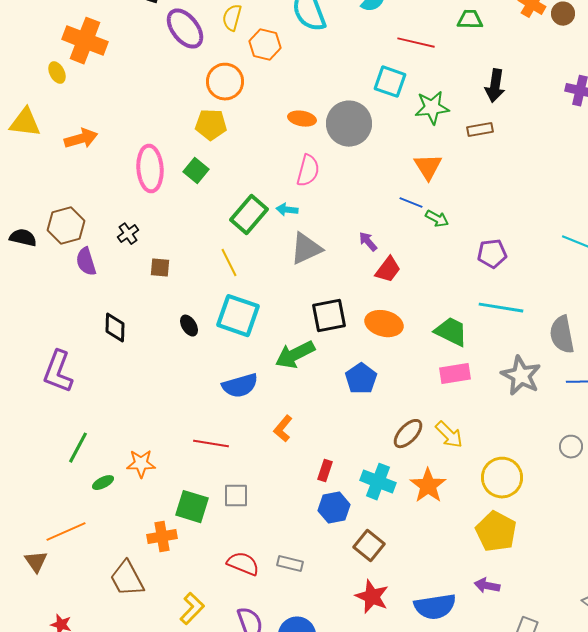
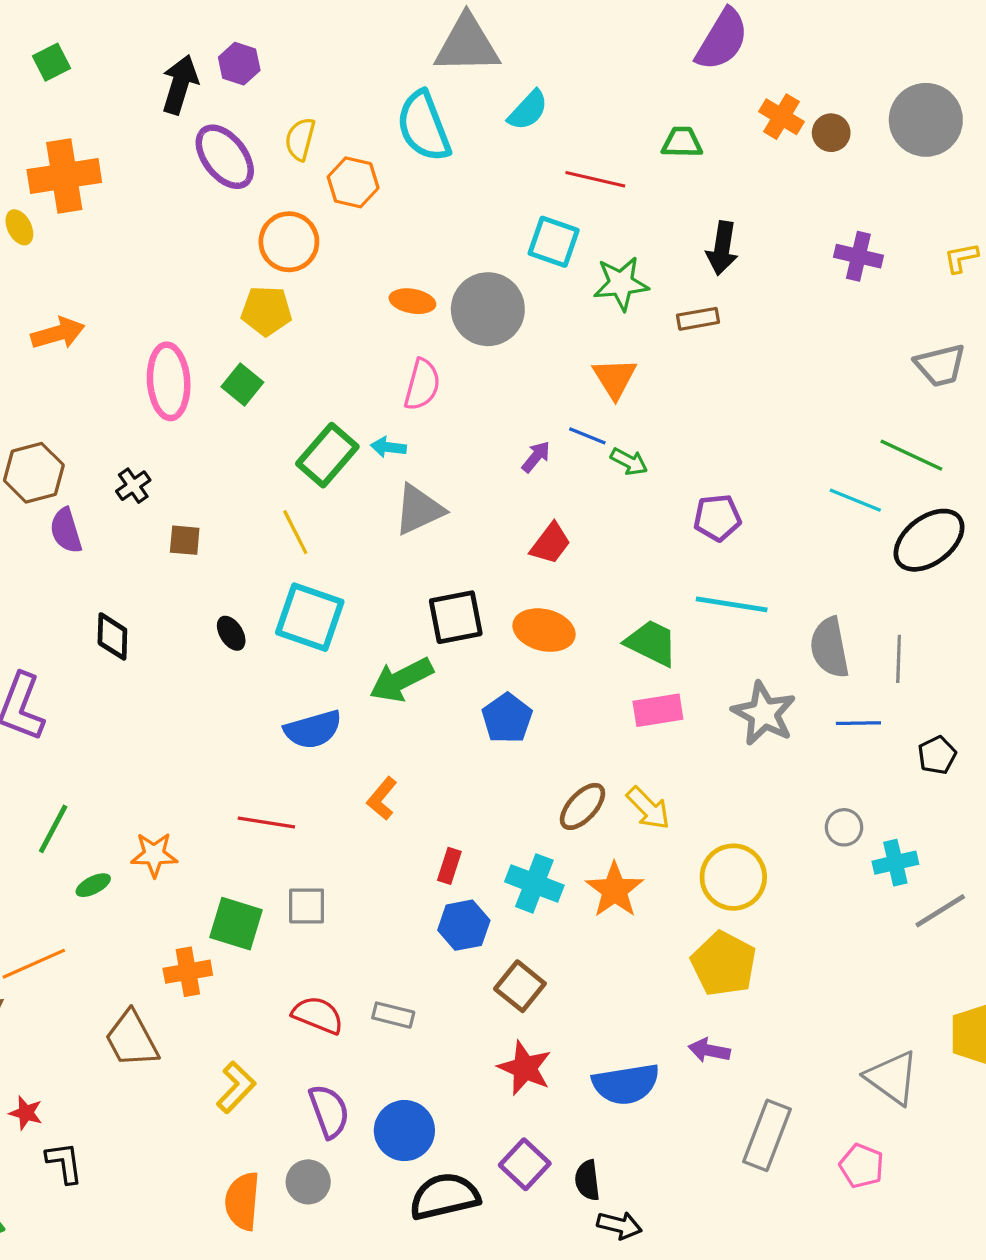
orange cross: (85, 41) -> (64, 176), turned -30
purple arrow: (368, 242) -> (536, 457), moved, turned 80

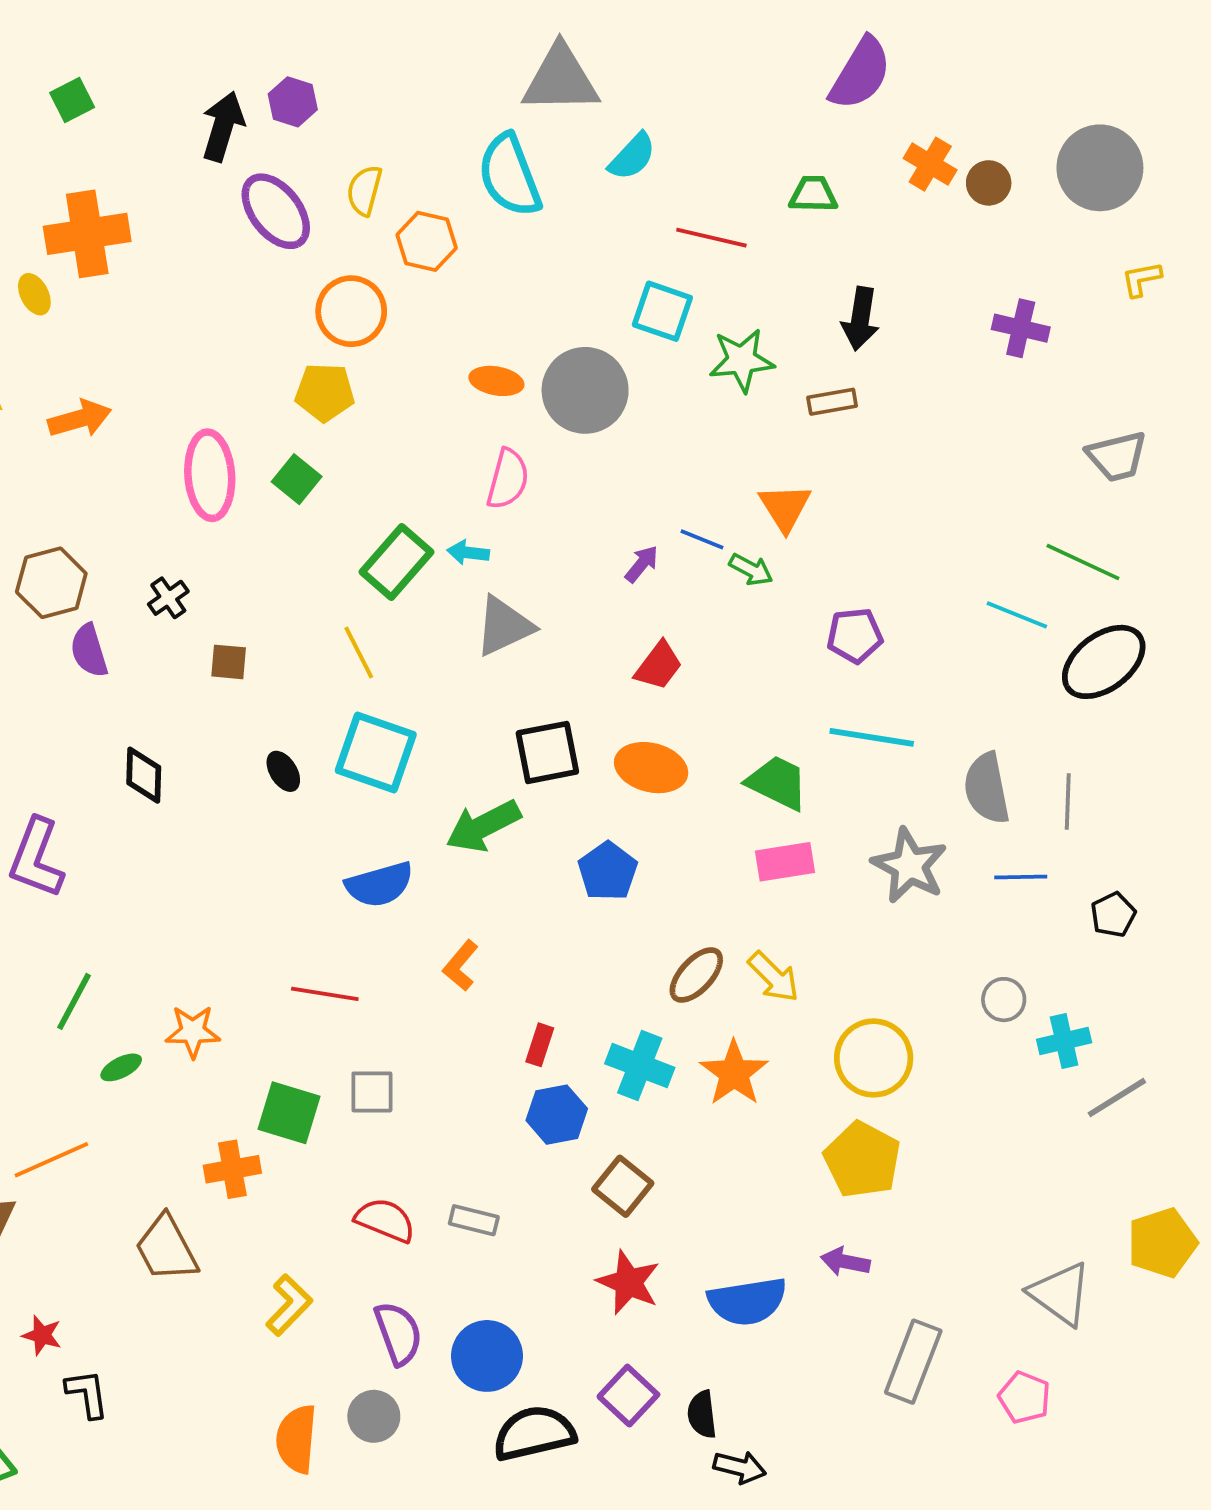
yellow L-shape: (961, 258) -> (1141, 279), moved
orange triangle: (615, 378) -> (785, 507), moved

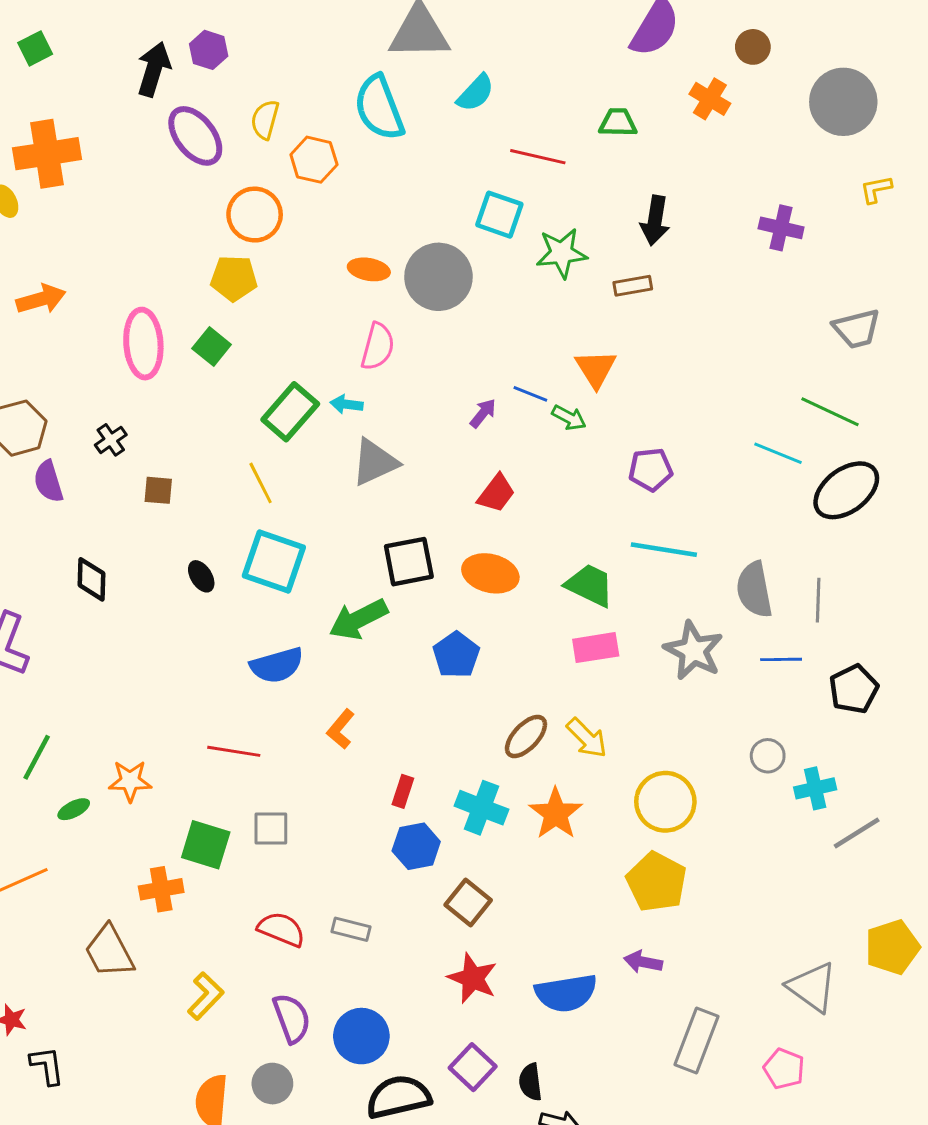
brown circle: (989, 183) -> (753, 47), moved
black pentagon: (1113, 915) -> (854, 689), size x1.4

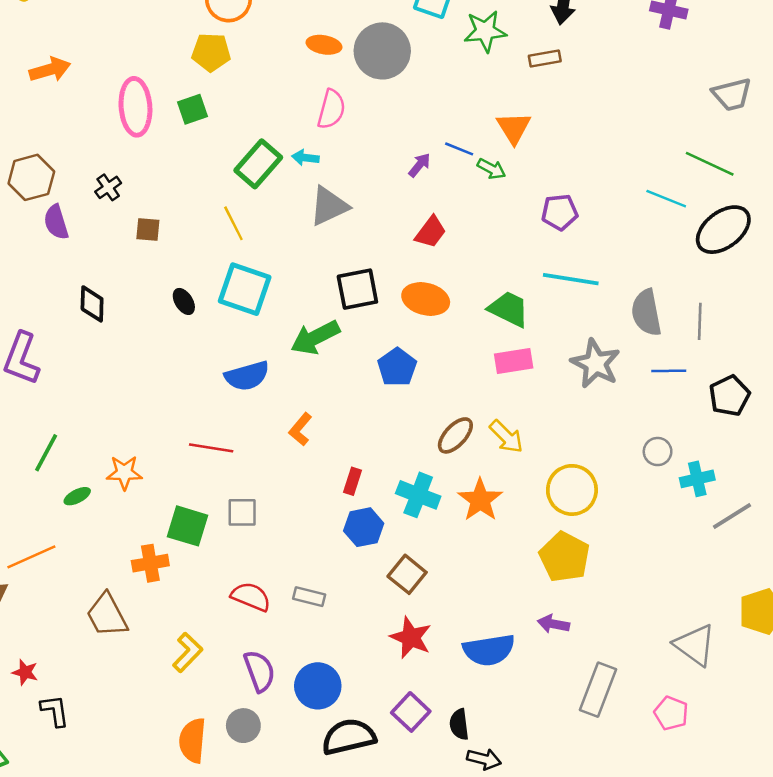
green square: (212, 347) -> (193, 109), turned 32

